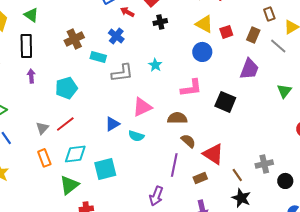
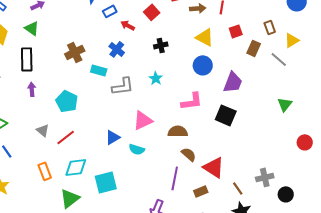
black cross: (160, 22) -> (161, 45), moved
red square: (226, 32) -> (236, 31), moved
purple trapezoid: (249, 69) -> (233, 82), moved
cyan pentagon: (66, 88) -> (67, 101), turned -30
gray triangle: (42, 128) -> (43, 130), moved, turned -32

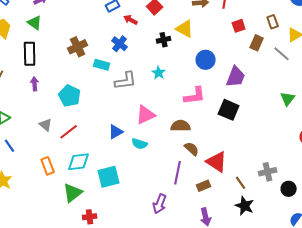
yellow triangle: (205, 37) -> (185, 29), moved

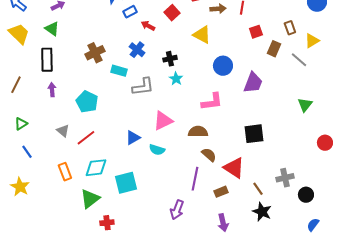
black cross: (164, 40) -> (170, 59), moved
black square: (229, 110) -> (254, 134), moved, turned -30

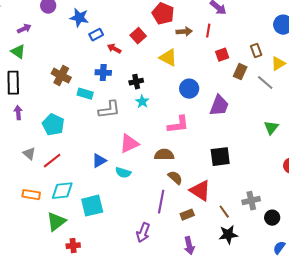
blue cross: (137, 50) -> (103, 73), turned -35
brown cross: (95, 53) -> (61, 76), turned -36
orange rectangle: (65, 172) -> (31, 195), turned -60
black star: (262, 212) -> (228, 235), turned -30

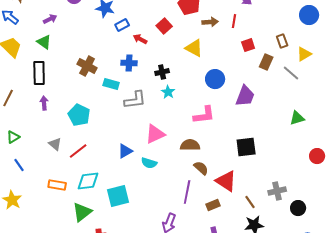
green triangle: (271, 128) -> (297, 118), turned 35

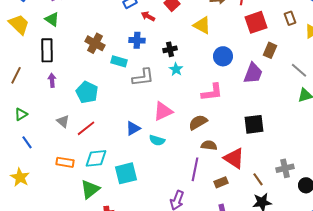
red square: (248, 45) -> (256, 22), size x1.6
brown rectangle: (266, 62) -> (270, 50), moved
gray line: (291, 73) -> (299, 70), moved
brown semicircle: (190, 145) -> (198, 122), turned -30
brown semicircle: (201, 168) -> (209, 145), turned -35

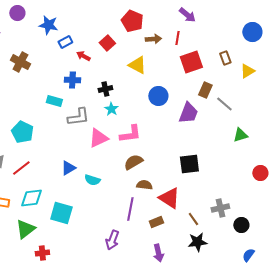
brown cross: (95, 43) -> (20, 62), moved
gray line: (299, 70) -> (224, 104), moved
pink L-shape: (212, 92) -> (130, 134), moved
pink triangle: (163, 111) -> (98, 138), moved
cyan square: (126, 173) -> (61, 213), turned 30

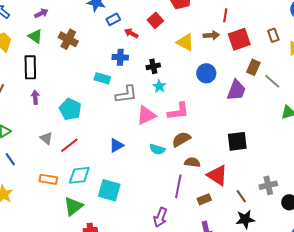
brown arrow: (153, 39) -> (211, 35), moved
cyan semicircle: (92, 180) -> (157, 149), moved

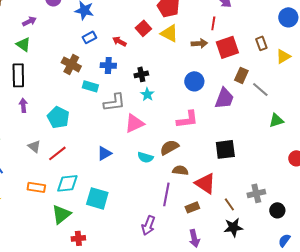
blue rectangle: (113, 19) -> (89, 37), moved
brown cross: (68, 39) -> (71, 64), moved
yellow triangle: (185, 42) -> (169, 33), moved
pink L-shape: (178, 111) -> (187, 119), moved

